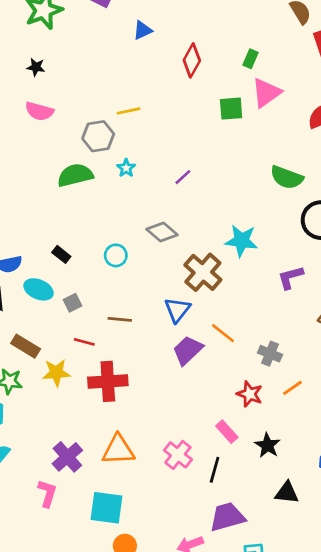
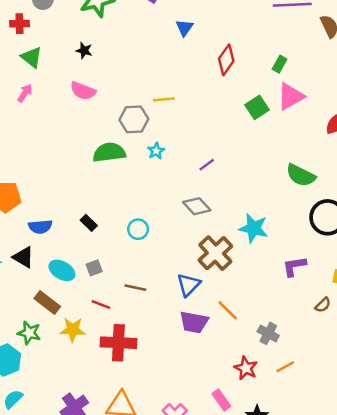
blue triangle: (143, 30) -> (184, 28), turned -36
green square: (231, 109) -> (257, 107), turned -35
gray diamond: (162, 232) -> (197, 206), moved
cyan ellipse: (39, 289) -> (62, 270), moved
purple trapezoid: (188, 350) -> (194, 322), turned -132

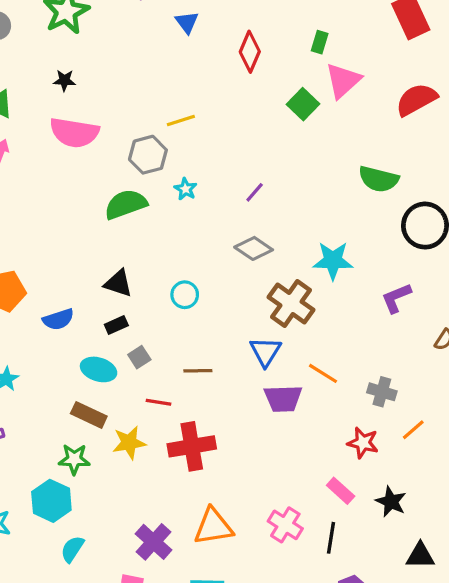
pink semicircle: (83, 91) -> (74, 133), size x1.4
black rectangle: (89, 223) -> (116, 325), moved, turned -56
black triangle: (23, 257) -> (118, 283), moved

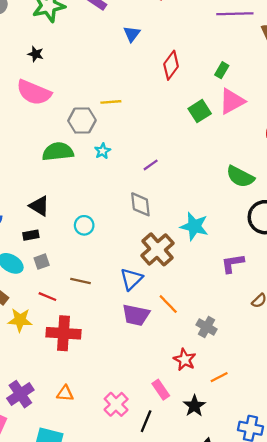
gray diamond: (254, 248) -> (140, 204), turned 36
orange line: (413, 430) -> (219, 377), moved
orange triangle: (213, 527) -> (65, 393), size x0.6

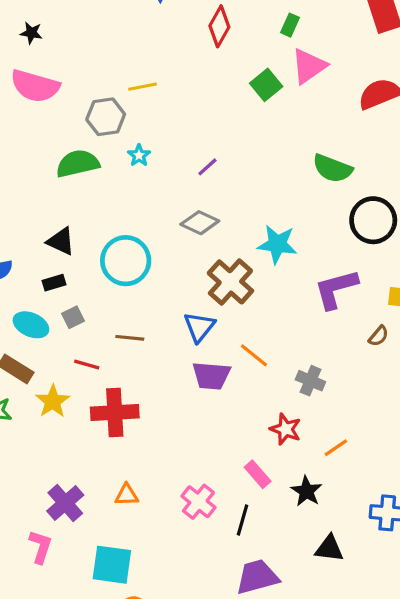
gray diamond: (140, 204) -> (200, 223), turned -52
cyan circle: (84, 225) -> (126, 261), size x1.8
purple L-shape: (233, 263) -> (336, 289), size x1.4
yellow star: (20, 320) -> (53, 401), turned -30

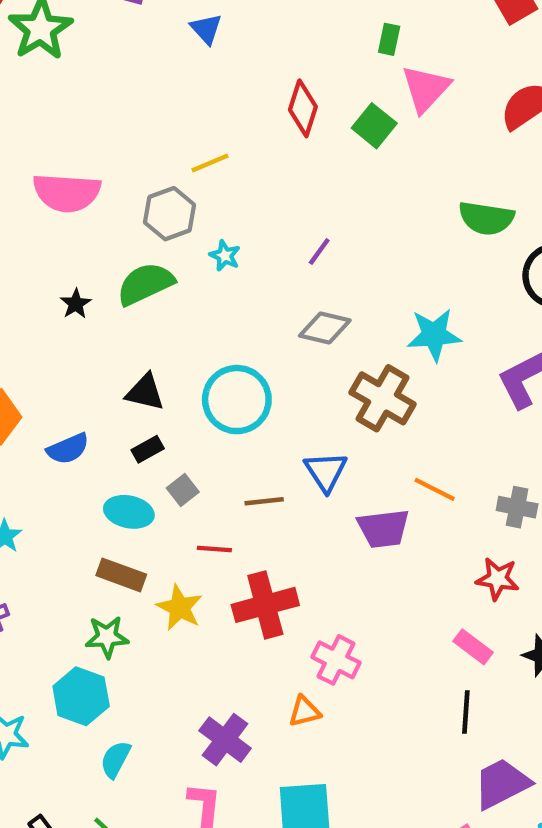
red diamond: (219, 26) -> (303, 108), moved
black star: (31, 33) -> (76, 304), moved, turned -30
blue triangle: (199, 327) -> (326, 472), moved
pink cross: (198, 502) -> (336, 660), moved

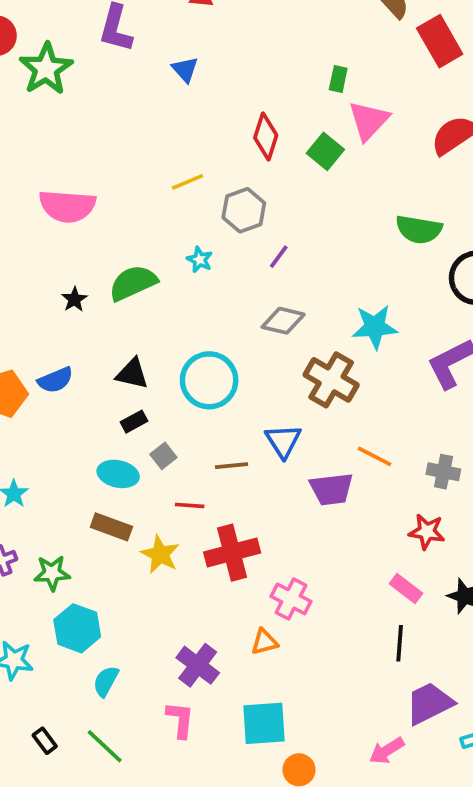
gray hexagon: (170, 214) -> (244, 210), moved
blue semicircle: (68, 449) -> (55, 380), moved
green star: (107, 637) -> (52, 573), moved

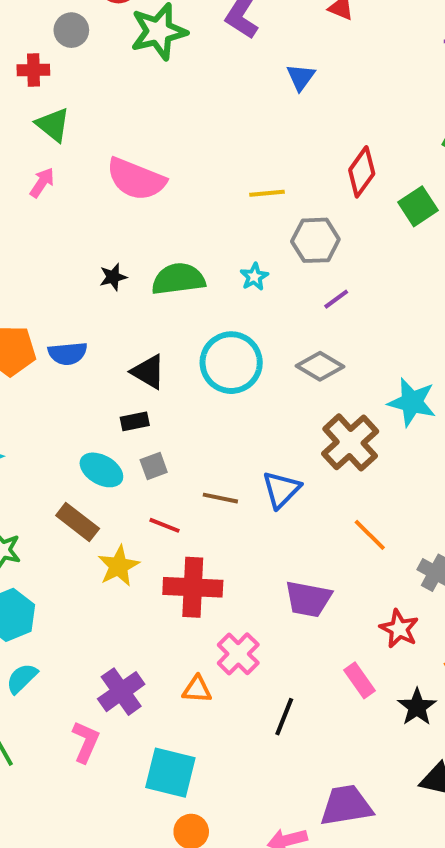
cyan circle: (209, 380) -> (231, 363), moved
purple trapezoid: (331, 489) -> (308, 599), moved
black line: (400, 643) -> (284, 717), moved

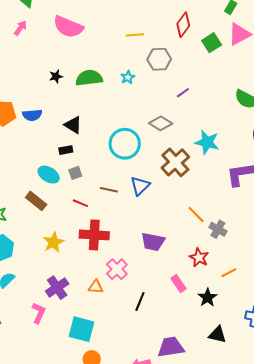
purple line: (336, 299) -> (183, 93), moved
cyan circle: (231, 363) -> (125, 144), moved
orange line: (370, 535) -> (196, 214), moved
yellow star: (119, 566) -> (53, 242), moved

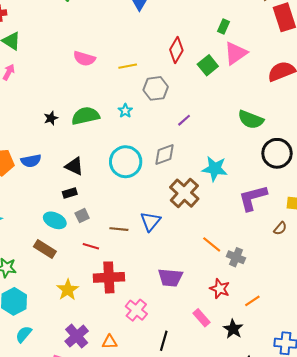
pink semicircle: (68, 27) -> (84, 59), moved, size x0.7
gray diamond: (161, 123) -> (165, 154), turned -45
cyan circle: (125, 144) -> (126, 162), moved
orange triangle: (96, 287) -> (110, 342), moved

